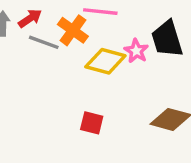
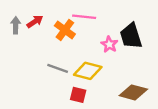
gray line: (44, 42) -> (58, 68), moved
yellow diamond: (105, 61) -> (88, 71), moved

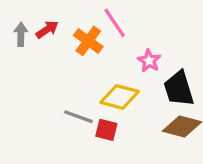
pink line: (84, 17) -> (115, 23), turned 50
black trapezoid: (131, 36) -> (179, 89), moved
gray line: (58, 68) -> (78, 117), moved

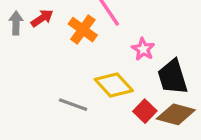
yellow diamond: (120, 97) -> (114, 85), turned 33
red square: (106, 130) -> (145, 111), moved, turned 30

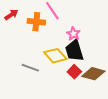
orange cross: (83, 30) -> (36, 22), turned -30
black trapezoid: (173, 77) -> (74, 51), moved

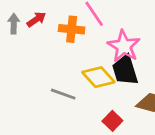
pink star: (73, 34) -> (124, 46), size x1.6
red square: (74, 72) -> (112, 121), moved

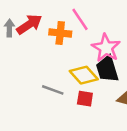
red arrow: (36, 19) -> (29, 24), size x1.5
red square: (112, 121) -> (85, 99), moved, turned -35

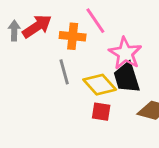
gray line: (53, 90) -> (64, 72), moved, turned 55

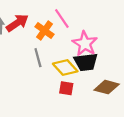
orange cross: (73, 36) -> (45, 30), turned 30
black trapezoid: (127, 77) -> (86, 62), turned -80

